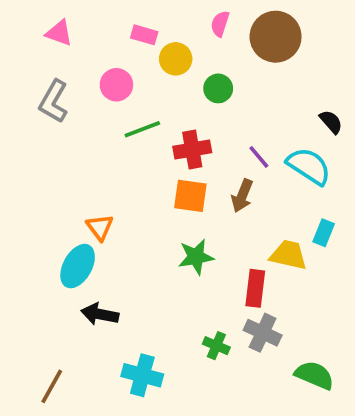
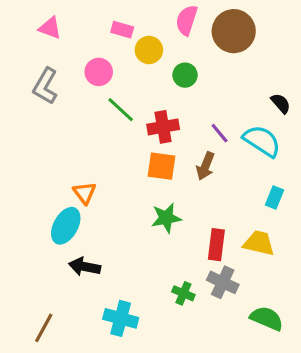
pink semicircle: (220, 24) -> (187, 20), size x1.4
green line: (142, 129) -> (121, 110), turned 64
yellow trapezoid: (288, 255) -> (259, 243), moved

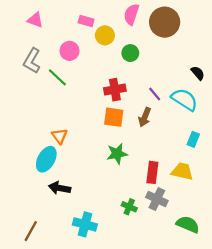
green line: (121, 110) -> (57, 77), moved

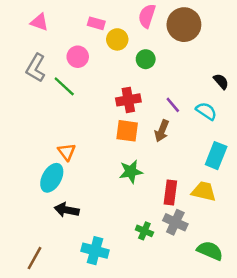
cyan semicircle: (184, 100) -> (206, 111), size x0.7
cyan rectangle: (193, 139) -> (216, 156), size x1.5

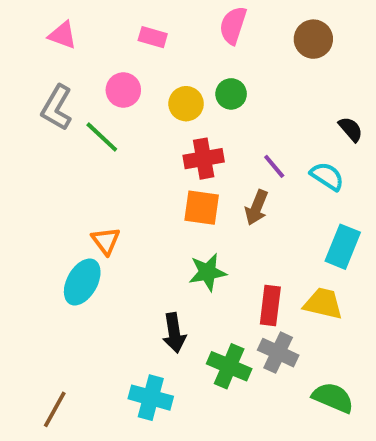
brown circle: (184, 25) -> (313, 39), moved, size x0.7
yellow circle: (117, 39) -> (186, 104), moved
black arrow: (67, 210) -> (174, 333), moved, turned -110
green cross: (144, 231) -> (229, 366), size x1.5

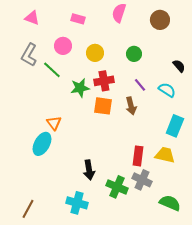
green circle: (231, 94) -> (134, 54), moved
brown arrow: (257, 208) -> (131, 106), turned -36
green star: (208, 272) -> (80, 88), moved

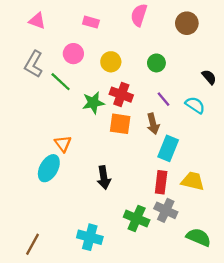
red cross: (104, 81) -> (121, 95), turned 30
cyan rectangle: (175, 126) -> (168, 148), moved
black arrow: (89, 170) -> (104, 178), moved

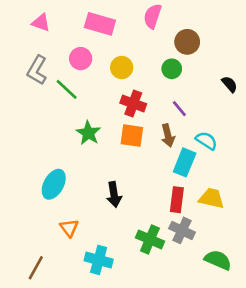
pink rectangle: (91, 22) -> (100, 24), size x1.6
brown circle: (187, 23) -> (187, 42), moved
green star: (93, 103) -> (88, 133), moved, turned -30
cyan semicircle: (195, 105) -> (206, 141), moved
orange triangle: (63, 144) -> (69, 228), moved

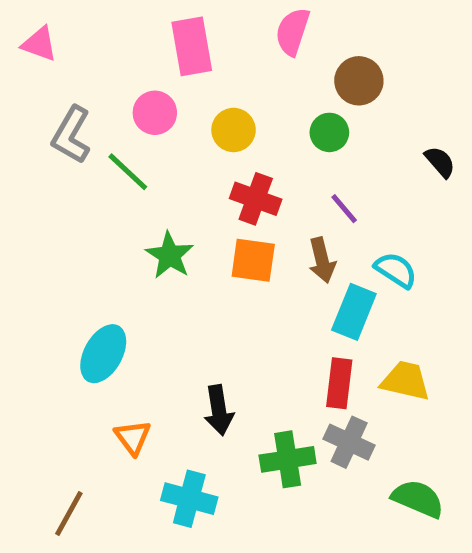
pink triangle: (41, 23) -> (39, 44), moved
pink rectangle: (100, 24) -> (192, 46), turned 64
black arrow: (114, 195) -> (219, 410), moved
green cross: (150, 239) -> (288, 459), turned -32

